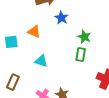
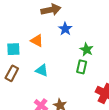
brown rectangle: (13, 82) -> (12, 73), moved

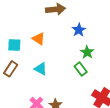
blue star: (65, 29) -> (79, 30), moved
green rectangle: (82, 67) -> (81, 69), turned -56

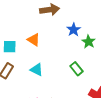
green star: (87, 52) -> (89, 42), moved

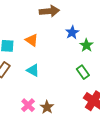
green rectangle: (77, 69) -> (83, 72), moved

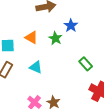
green star: (86, 45) -> (55, 38), moved

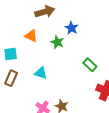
orange triangle: (31, 37) -> (31, 36), moved

